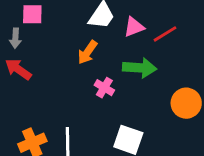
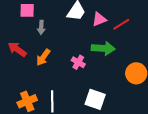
gray arrow: (15, 38) -> (41, 27), moved
orange arrow: (87, 52) -> (43, 57), moved

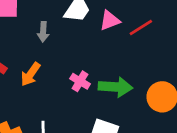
gray arrow: (41, 27) -> (43, 32), moved
green arrow: (103, 48) -> (115, 87), moved

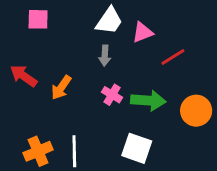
red line: (141, 27) -> (173, 57), moved
gray arrow: (43, 32) -> (105, 56), moved

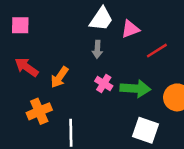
pink square: (38, 19) -> (20, 25), moved
white square: (137, 148) -> (145, 130), moved
orange cross: (38, 151) -> (39, 111), moved

